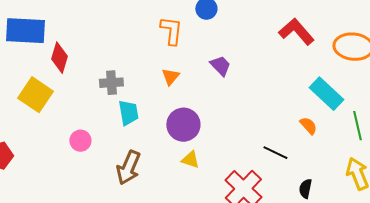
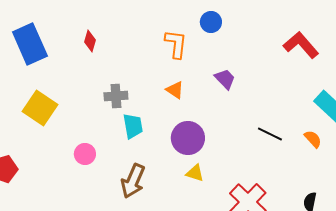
blue rectangle: (25, 31) -> (30, 44), turned 63
red diamond: (59, 58) -> (90, 41), moved, size x0.7
orange triangle: (170, 77) -> (175, 90), turned -36
black line: (275, 153) -> (270, 134), moved

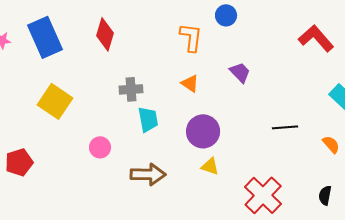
red diamond: (90, 41) -> (105, 34), size x1.5
black line: (270, 134) -> (285, 127), turned -30
orange semicircle: (313, 139) -> (331, 144), moved
brown arrow: (133, 181) -> (148, 174), turned -112

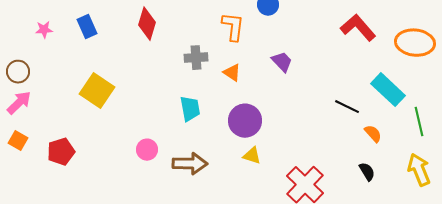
blue rectangle: (45, 37) -> (87, 27), size x0.6
gray cross: (131, 89) -> (196, 58), moved
black line: (285, 127) -> (347, 107), moved, turned 30
pink circle: (100, 147) -> (147, 150), moved
black semicircle: (325, 195) -> (367, 172), moved, turned 138

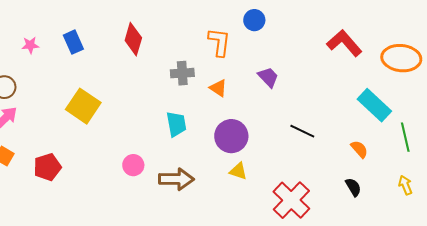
black line: (347, 107) -> (302, 131), moved
yellow arrow: (419, 170) -> (405, 185), size x0.6

